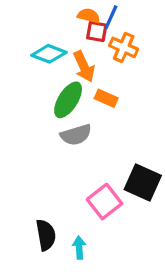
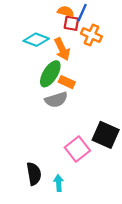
orange rectangle: (106, 98) -> (67, 82), moved

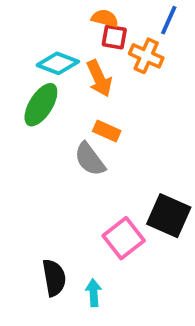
blue line: (82, 13) -> (169, 20), moved
green ellipse: (50, 74) -> (41, 105), moved
gray semicircle: (56, 100) -> (90, 159), turned 70

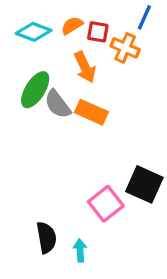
orange semicircle: (105, 18) -> (72, 25), moved, turned -45
cyan diamond: (58, 63) -> (34, 32), moved
orange rectangle: (107, 131) -> (91, 112), size x1.4
gray semicircle: (90, 159) -> (58, 104), moved

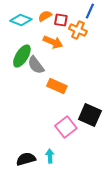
orange arrow: (85, 67) -> (53, 42), turned -42
orange rectangle: (91, 112) -> (57, 86), moved
black semicircle: (46, 238) -> (26, 159), moved, turned -96

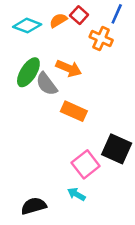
red square: (61, 20) -> (79, 15), moved, turned 32
orange arrow: (53, 42) -> (69, 68), moved
cyan arrow: (50, 156) -> (76, 194), moved, turned -56

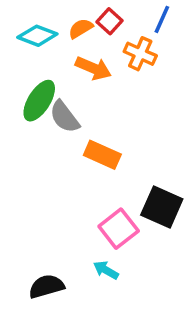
orange arrow: (69, 68) -> (93, 68), moved

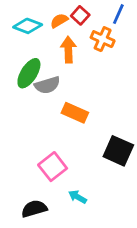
orange arrow: (93, 68) -> (68, 50), turned -115
gray semicircle: (64, 117) -> (47, 85), turned -70
pink square: (119, 229) -> (53, 167), moved

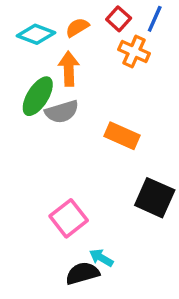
red square: (80, 15) -> (119, 19), moved
orange arrow: (68, 50) -> (69, 69), moved
orange rectangle: (75, 113) -> (122, 136), moved
black semicircle: (34, 209) -> (82, 273), moved

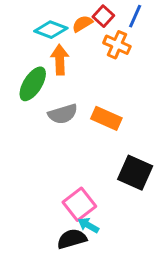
orange semicircle: (77, 27) -> (82, 24), moved
cyan diamond: (36, 34) -> (51, 30), moved
gray semicircle: (62, 112) -> (63, 114), moved
pink square: (69, 218) -> (79, 204), moved

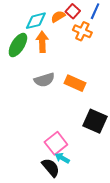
cyan diamond: (51, 30) -> (36, 21), turned -35
green ellipse: (33, 84) -> (18, 45), moved
black semicircle: (72, 239) -> (51, 168), turned 66

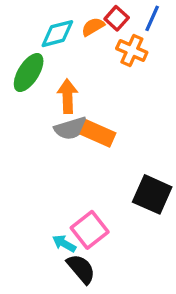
orange arrow: (42, 42) -> (68, 96), moved
orange rectangle: (75, 83) -> (98, 133), moved
cyan arrow: (62, 158) -> (64, 244), moved

